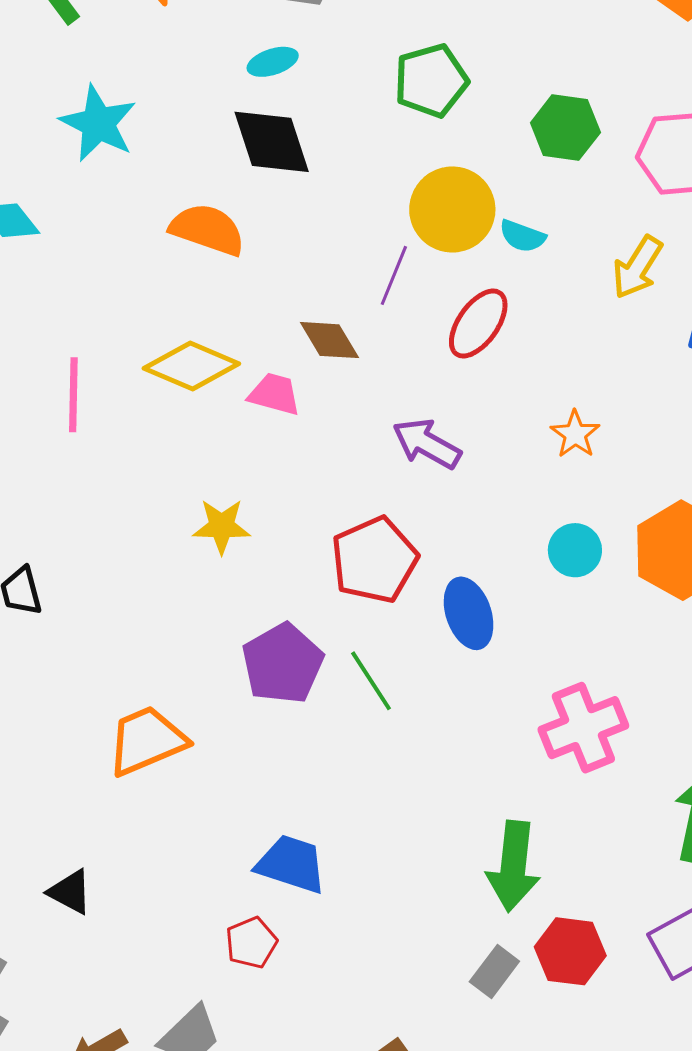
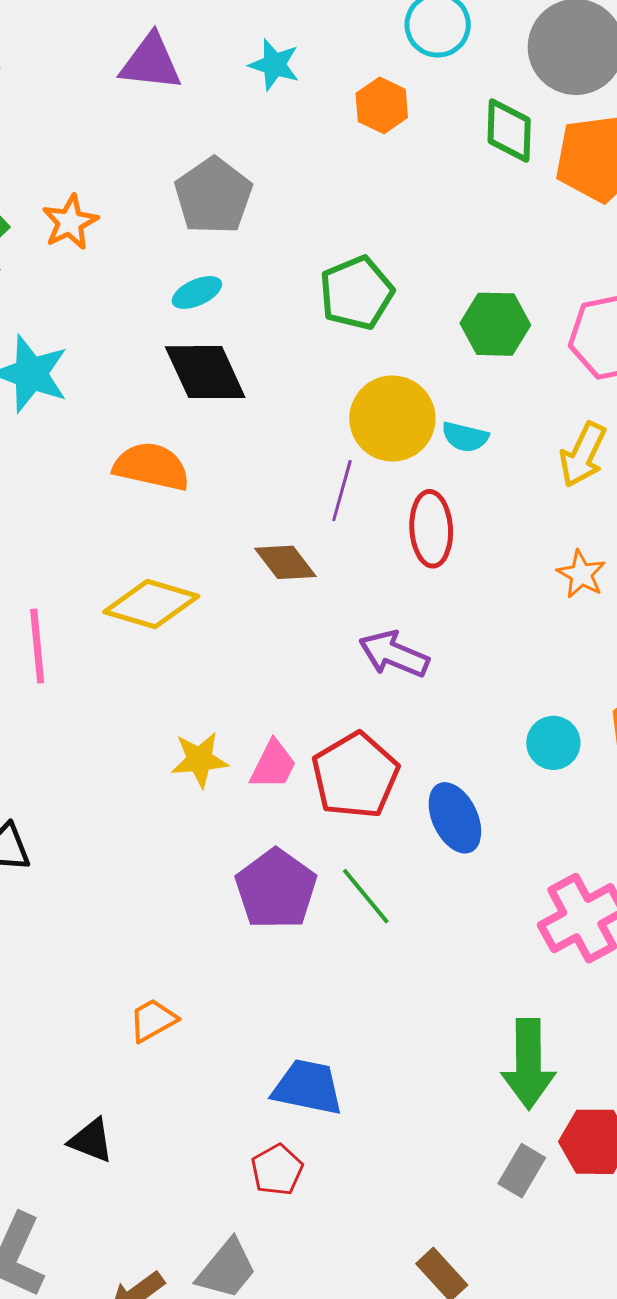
red ellipse: (478, 324) -> (431, 529), turned -32
pink trapezoid: (274, 394) -> (273, 765), moved, turned 108
orange star: (575, 434) -> (581, 574), moved
orange trapezoid: (147, 741) -> (153, 1020), moved, size x0.6

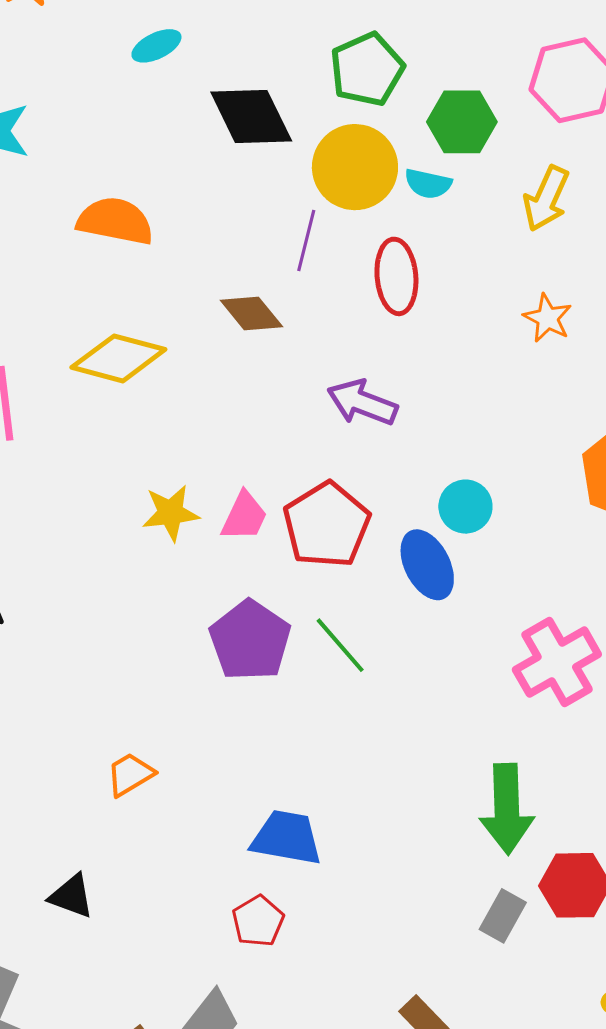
green pentagon: (356, 293) -> (367, 69), moved
green hexagon: (495, 324) -> (462, 122), moved
black diamond: (205, 372) -> (251, 116), moved
cyan circle: (553, 743) -> (465, 507), moved

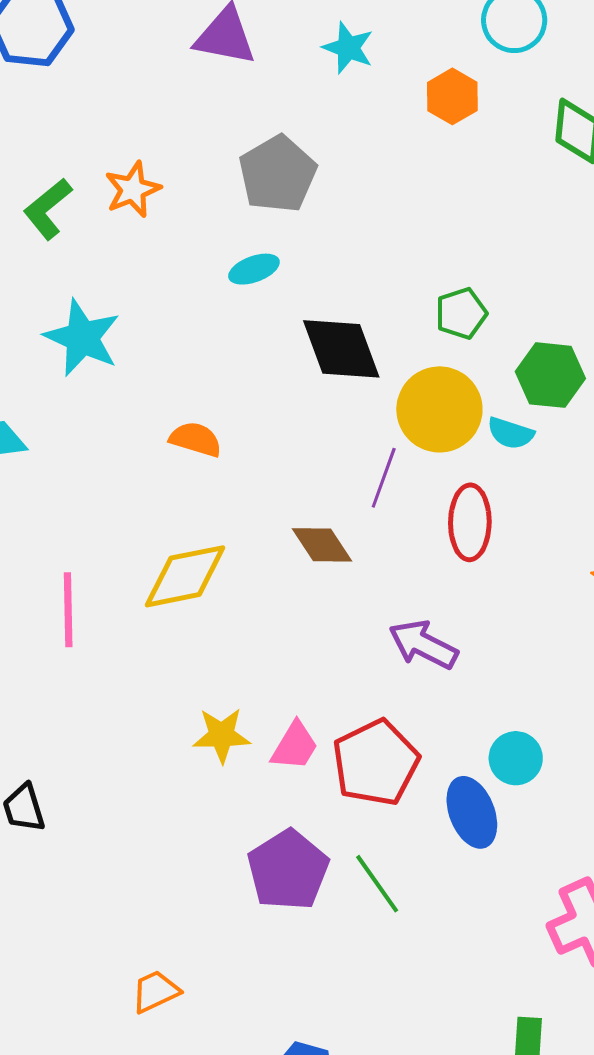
green pentagon: (367, 69) -> (461, 313), size x0.7
orange semicircle: (115, 221) -> (196, 439), size x0.7
yellow diamond: (118, 358) -> (185, 576), turned -32

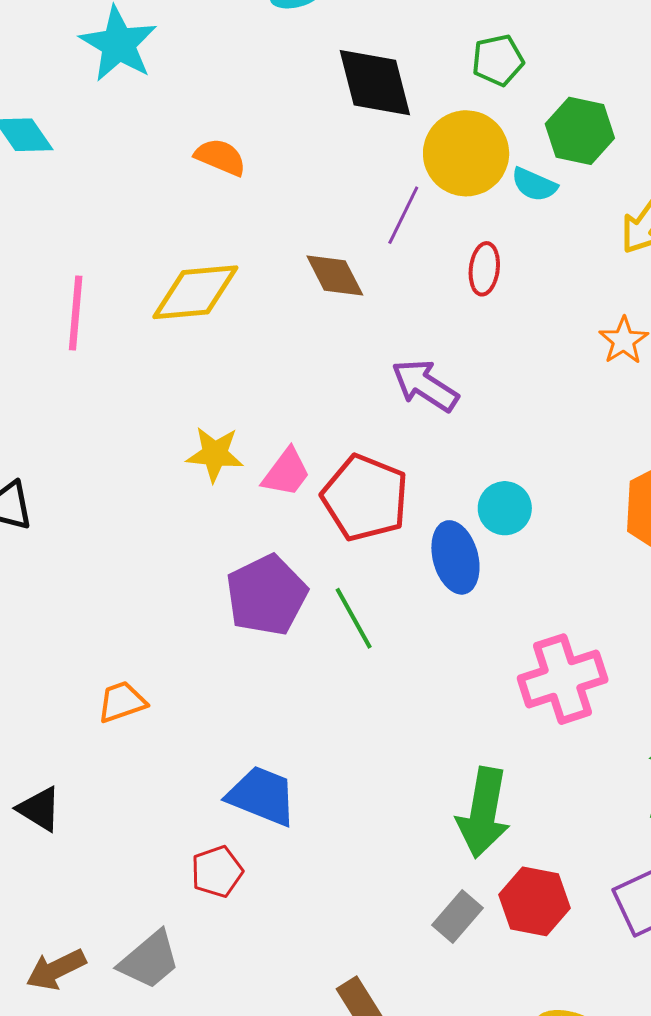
red ellipse: (470, 522) -> (484, 269), size x0.7
red pentagon: (376, 763) -> (365, 498), turned -30

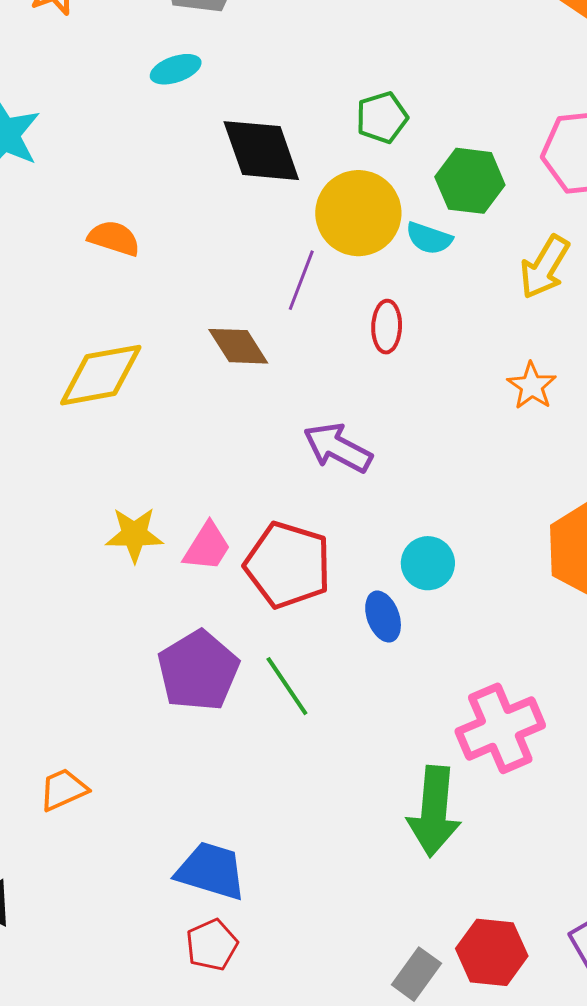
blue ellipse: (455, 557) -> (383, 617), size x0.7
green arrow: (483, 813) -> (434, 811), moved
red pentagon: (217, 872) -> (212, 945), moved

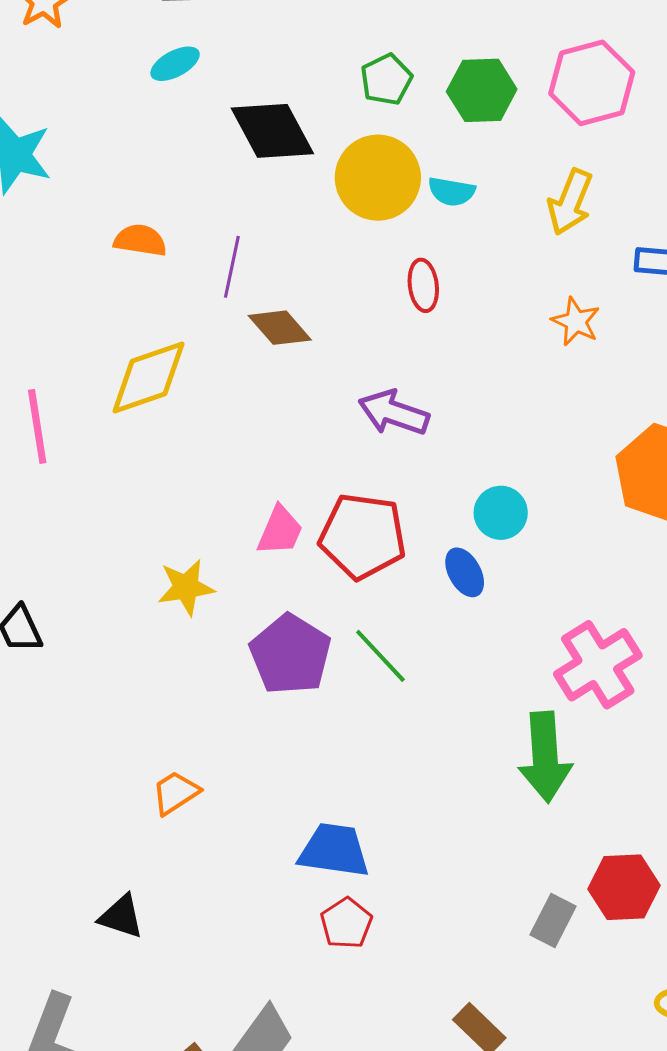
green hexagon: (470, 181) -> (482, 90), moved
purple line: (301, 280) -> (232, 267), moved
yellow star: (134, 535) -> (186, 587), moved

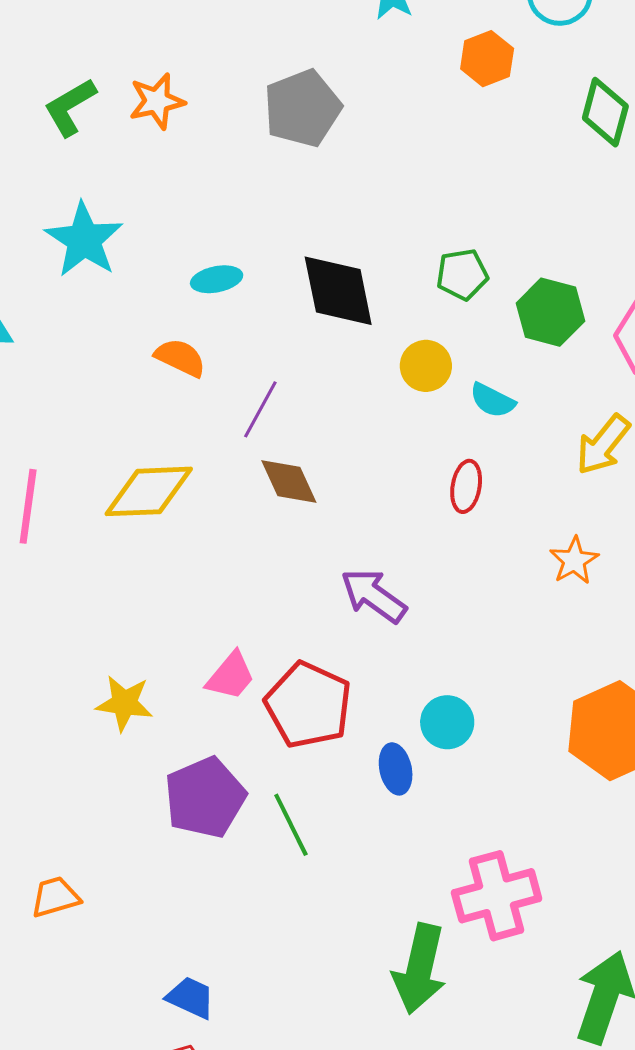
cyan ellipse: (175, 64) -> (217, 279), moved
yellow circle: (378, 178) -> (426, 366), size x0.6
red ellipse: (423, 285) -> (466, 486), moved
blue trapezoid: (334, 850) -> (191, 998), size x0.7

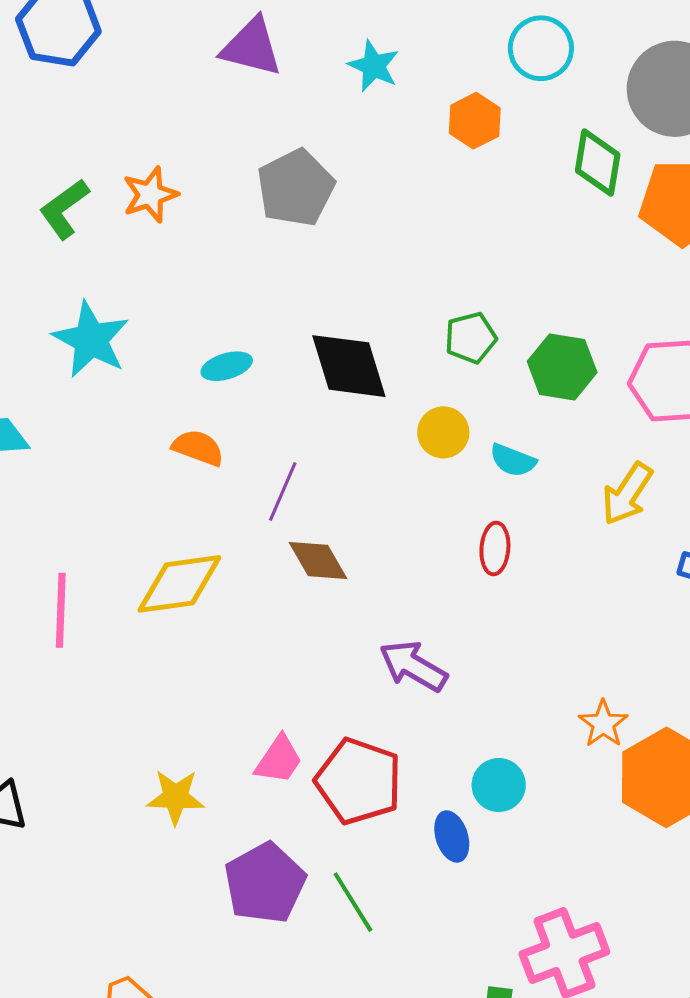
orange star: (574, 561) -> (603, 724), moved

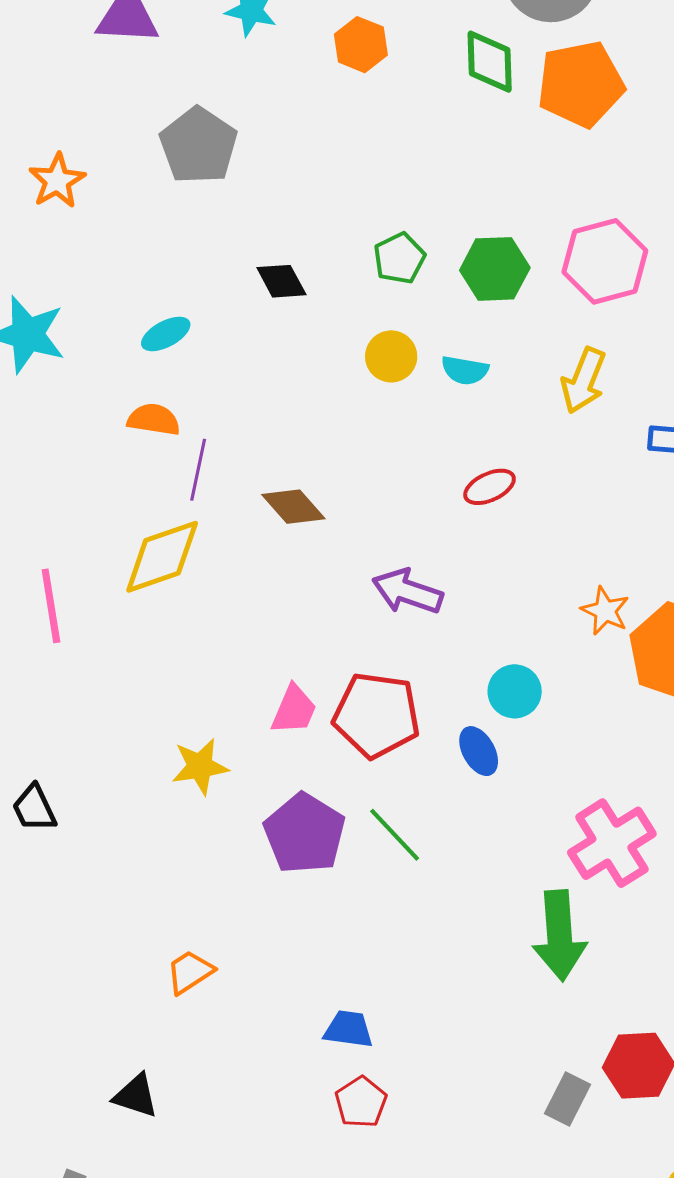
black diamond: (349, 366) -> (281, 281), moved, size x0.6
purple line: (283, 492) -> (198, 470), moved
red ellipse: (495, 548) -> (490, 487), moved, turned 72

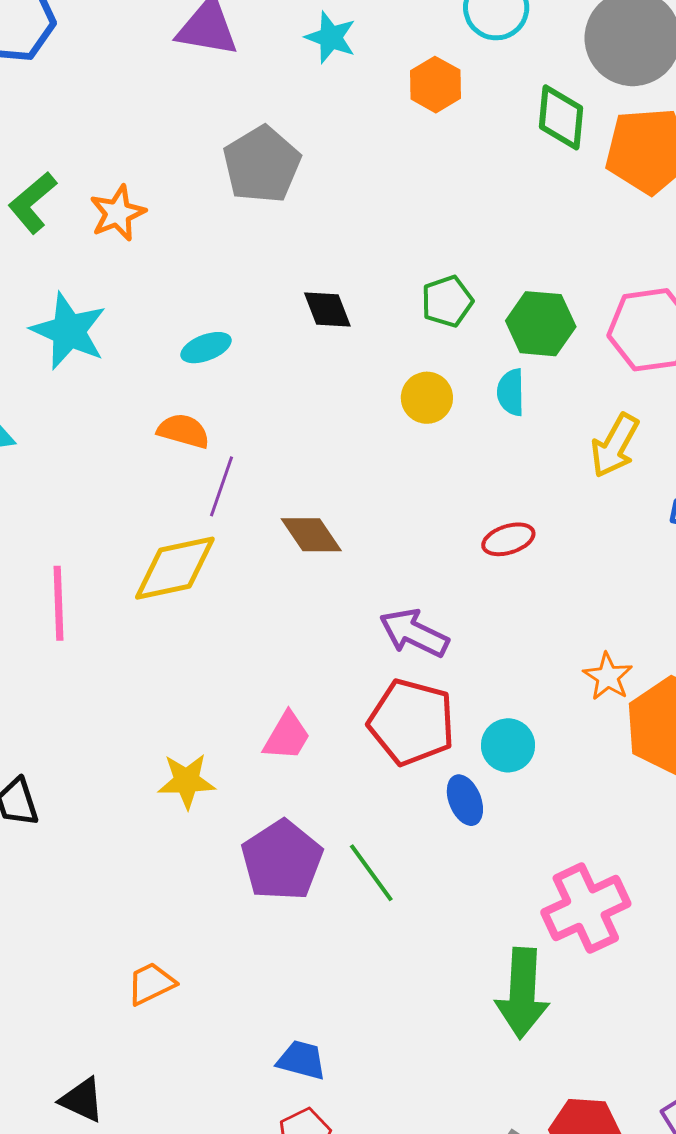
orange star: (57, 181) -> (118, 213), moved
cyan semicircle: (465, 370) -> (511, 392), moved, turned 72
red pentagon: (377, 715) -> (412, 722), moved

